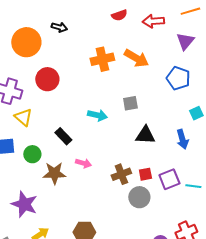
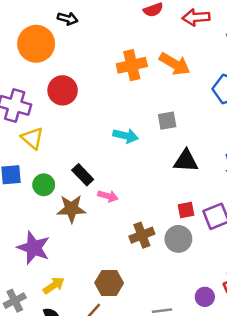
black arrow: (59, 27) -> (68, 19), moved
black rectangle: (63, 136) -> (83, 175), moved
brown cross: (121, 174) -> (142, 235), moved

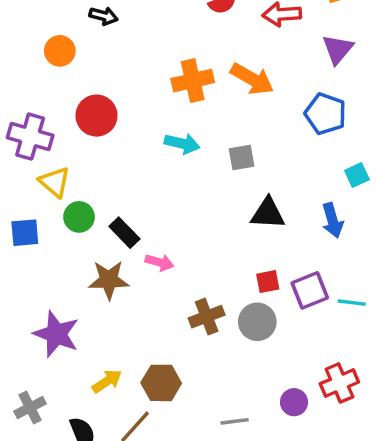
orange circle: (36, 44) -> (60, 51), size x0.6
cyan arrow: (126, 136) -> (182, 144), moved
green circle: (44, 185) -> (79, 217), moved
yellow arrow: (54, 285) -> (107, 381), moved

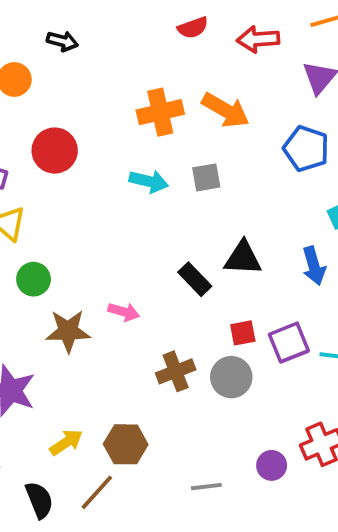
gray square: (242, 157) -> (206, 177), moved
green circle: (79, 217) -> (34, 279), moved
black rectangle: (124, 233) -> (195, 279), moved

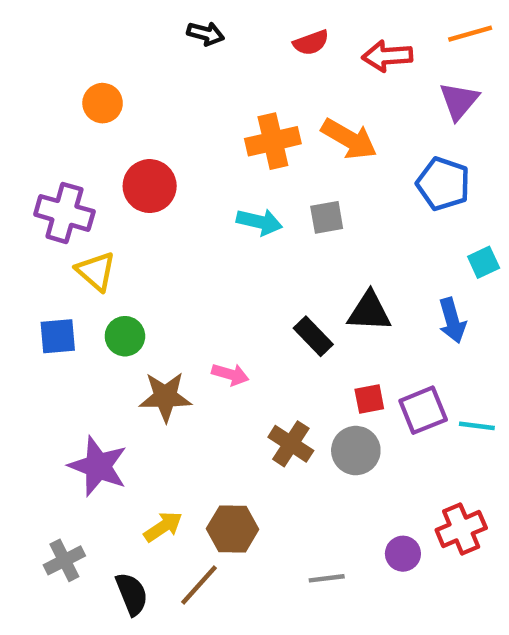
black arrow: (62, 41) -> (206, 34), moved
brown cross: (176, 371) -> (291, 444), turned -36

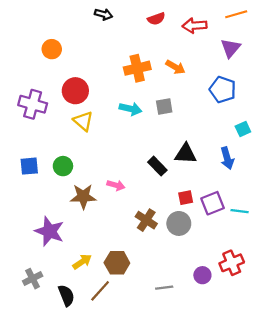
orange arrow: (349, 139) -> (175, 67), size x0.7
yellow triangle: (96, 271) -> (83, 121), moved

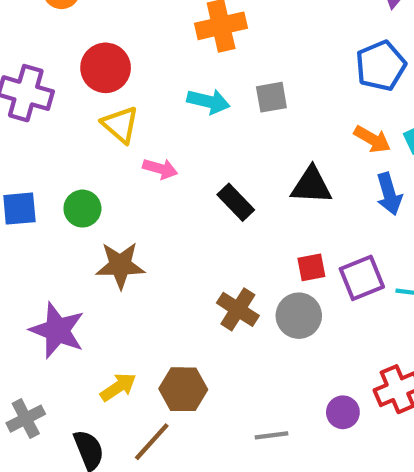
orange arrow: (175, 67) -> (372, 139), moved
blue pentagon: (223, 90) -> (381, 66), turned 30
black rectangle: (157, 166) -> (236, 202), moved
pink arrow: (116, 185) -> (160, 169), moved

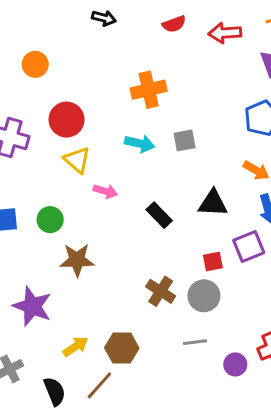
purple square: (362, 278) -> (249, 247), moved
gray line: (271, 435) -> (195, 342), moved

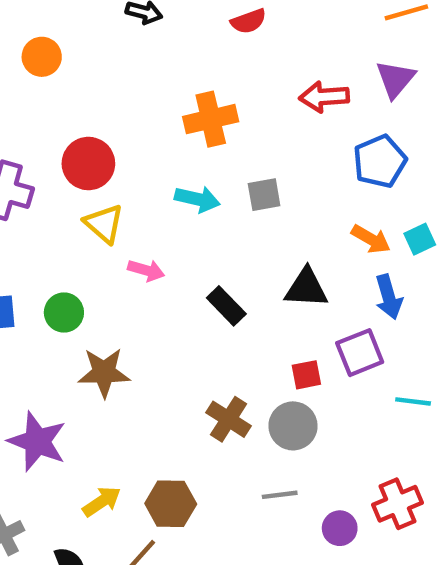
red arrow: (225, 33) -> (324, 97), moved
orange circle: (35, 64) -> (42, 57), moved

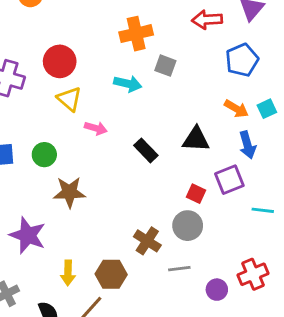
gray square: (264, 195) -> (165, 66), moved, turned 30
red square: (306, 375) -> (196, 194), turned 36
brown cross: (229, 419) -> (147, 241), moved
yellow arrow: (102, 502) -> (68, 273), turned 125

